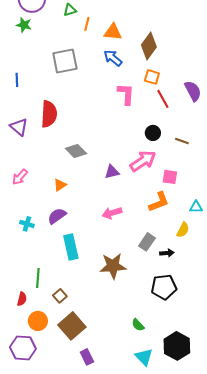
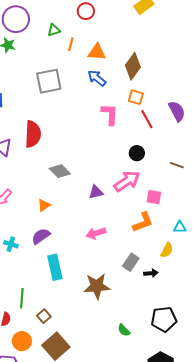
brown line: (182, 141) -> (177, 165), moved
black pentagon: (164, 287) -> (164, 319), moved
green semicircle: (138, 325) -> (124, 330), moved

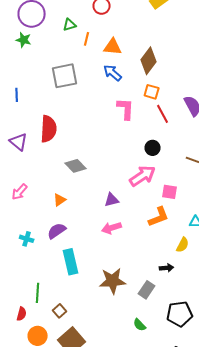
purple triangle: (96, 192) -> (112, 200), moved
gray rectangle: (131, 262) -> (147, 290), moved

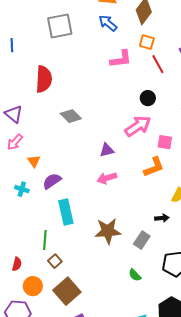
pink L-shape: (126, 109) -> (121, 59), turned 80
purple triangle: (19, 142) -> (14, 114), moved
orange triangle: (60, 200) -> (34, 161), moved, turned -32
green line: (38, 293) -> (45, 240), moved

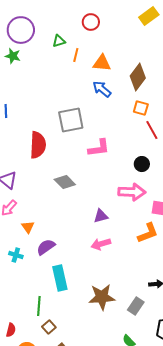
gray square: (60, 26) -> (71, 120), moved
pink L-shape: (121, 59) -> (99, 148), moved
pink arrow: (138, 126) -> (132, 192), turned 36

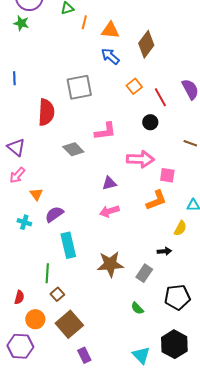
orange square: (141, 108) -> (134, 86), moved, turned 35
pink L-shape: (99, 148) -> (105, 131), moved
black circle: (142, 164) -> (150, 122), moved

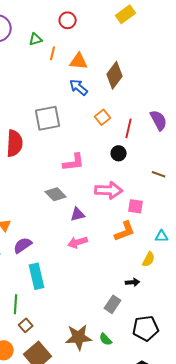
red line: (160, 97) -> (129, 128), turned 42
gray diamond: (73, 149) -> (56, 194), moved
brown star: (110, 264) -> (79, 337), moved

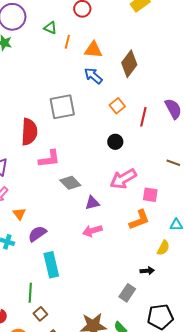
green triangle: (36, 39) -> (50, 28), turned 40
black circle: (119, 153) -> (115, 142), moved
pink L-shape: (74, 162) -> (49, 159), moved
pink arrow: (109, 190) -> (123, 179), turned 148

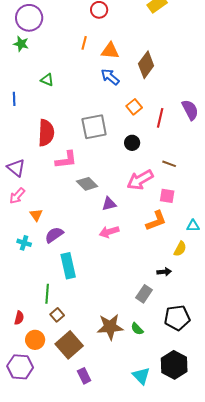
green triangle: (50, 28) -> (47, 80), moved
gray square: (62, 107) -> (94, 127), moved
brown line: (173, 163) -> (169, 164), moved

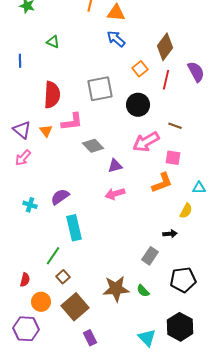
brown diamond: (146, 65) -> (165, 47), moved
black circle: (132, 143) -> (138, 105), size x1.5
orange triangle: (36, 215) -> (46, 131), moved
green line: (47, 294) -> (53, 256), turned 30

